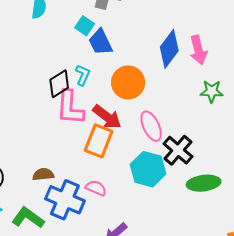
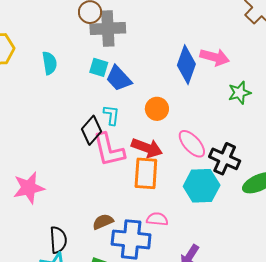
pink arrow: (198, 50) -> (215, 57), turned -44
orange circle: (128, 82) -> (157, 109), size x0.7

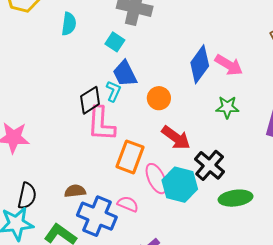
blue trapezoid: (119, 78) -> (125, 74), moved
green star: (239, 93) -> (227, 107), moved
pink ellipse: (192, 144) -> (156, 179), moved
red arrow: (147, 148) -> (176, 138), moved

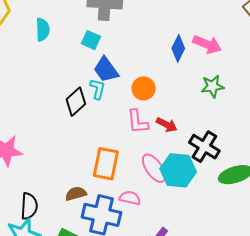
blue diamond: (200, 64) -> (178, 48), size x0.7
pink L-shape: (101, 124) -> (138, 122), moved, size x0.7
red arrow: (176, 138) -> (167, 125), size x0.7
orange rectangle: (130, 157) -> (106, 164), moved

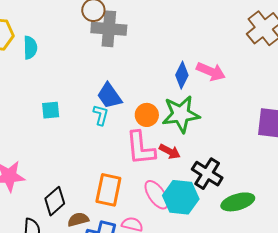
cyan semicircle: (43, 30) -> (30, 48), moved
cyan square: (91, 40) -> (51, 110), moved, turned -30
green star: (212, 86) -> (181, 114), moved, size x1.6
black diamond: (76, 102) -> (55, 201), moved
pink L-shape: (138, 122) -> (141, 148), size x1.4

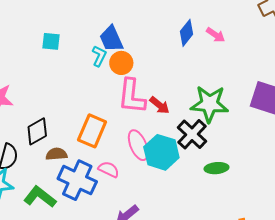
pink arrow: (211, 71) -> (216, 35), size x0.7
green star: (181, 114) -> (210, 104), moved
orange circle: (147, 115) -> (121, 63), moved
green ellipse: (238, 202) -> (216, 168), size x0.7

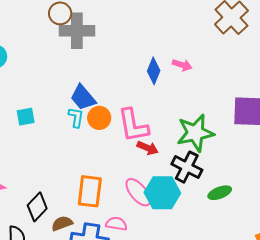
pink L-shape: (132, 96) -> (133, 125), moved

